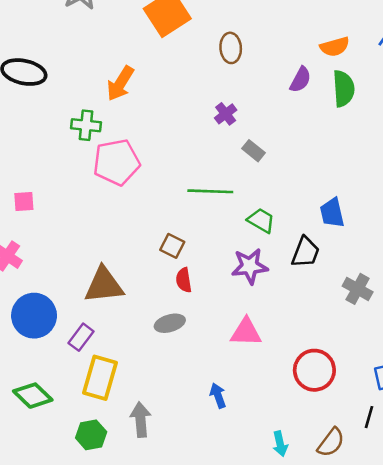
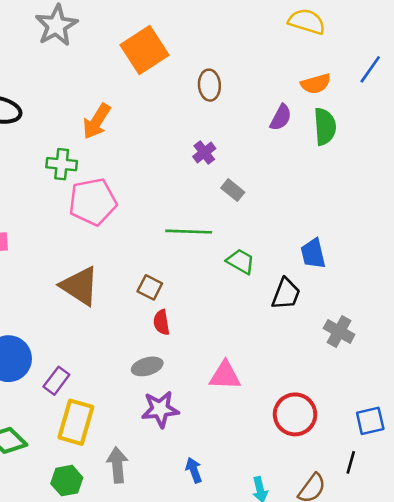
purple star: (250, 266) -> (160, 409), moved
brown triangle: (104, 285) -> (80, 286), moved, turned 39
blue arrow: (218, 396) -> (194, 470), moved

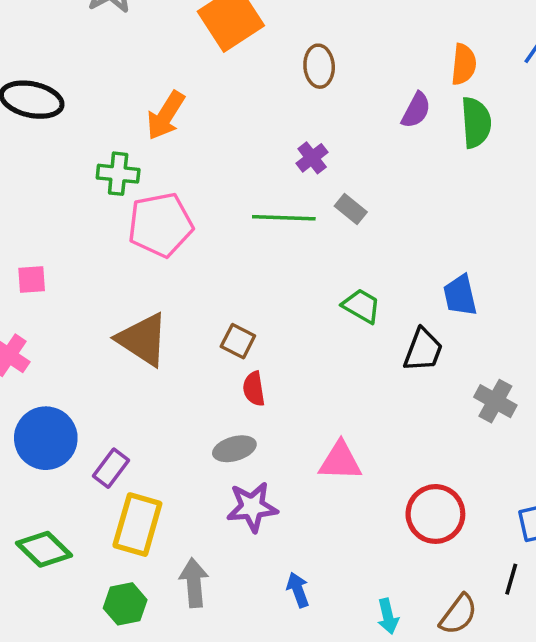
orange semicircle: (316, 84) -> (464, 64), turned -68
green line: (189, 232) -> (284, 218), moved

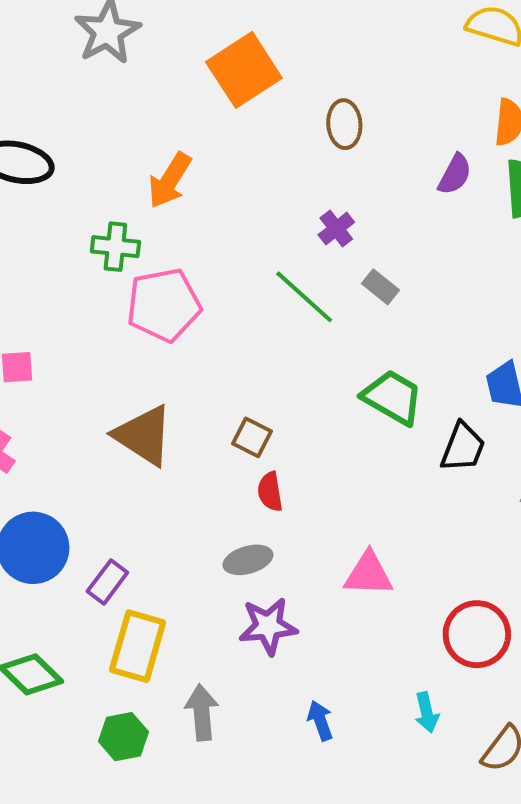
green line: (284, 218) -> (304, 297), turned 40
green trapezoid: (361, 306) -> (393, 397), size x1.4
cyan arrow: (388, 616) -> (427, 712), moved

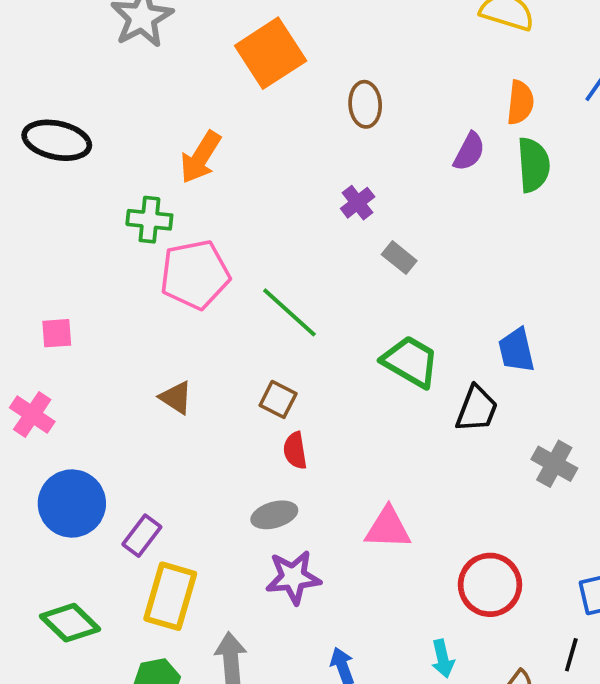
green line: (304, 297) -> (289, 312), moved
brown triangle: (144, 435) -> (176, 398), size x0.6

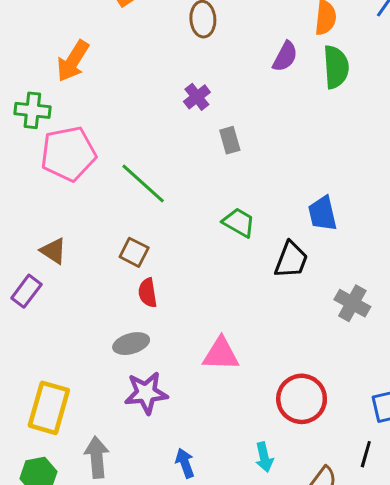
gray rectangle: (399, 258) -> (230, 140), turned 35
green trapezoid: (411, 362) -> (239, 222), size x0.7
purple rectangle: (142, 536) -> (26, 291), moved

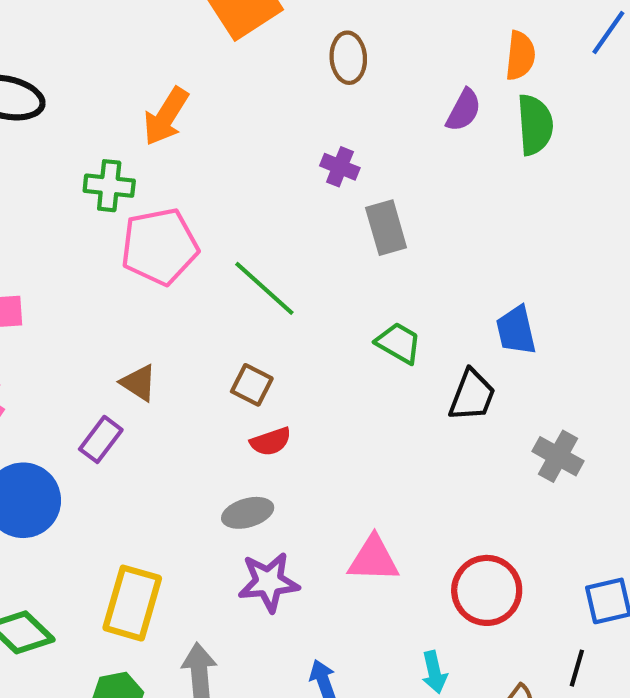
purple cross: (197, 97) -> (340, 167), turned -30
gray rectangle: (230, 140) -> (386, 228), size x1.4
red semicircle: (148, 293) -> (271, 442), turned -100
pink triangle: (221, 354) -> (373, 559), moved

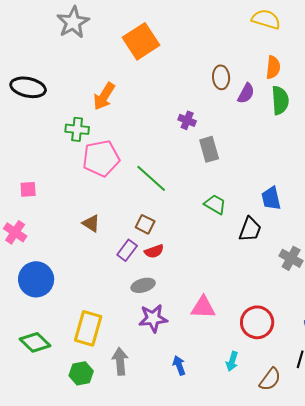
brown ellipse: (348, 58) -> (221, 77), moved
purple rectangle: (101, 439) -> (127, 250), moved
cyan arrow: (434, 672) -> (232, 361), turned 30

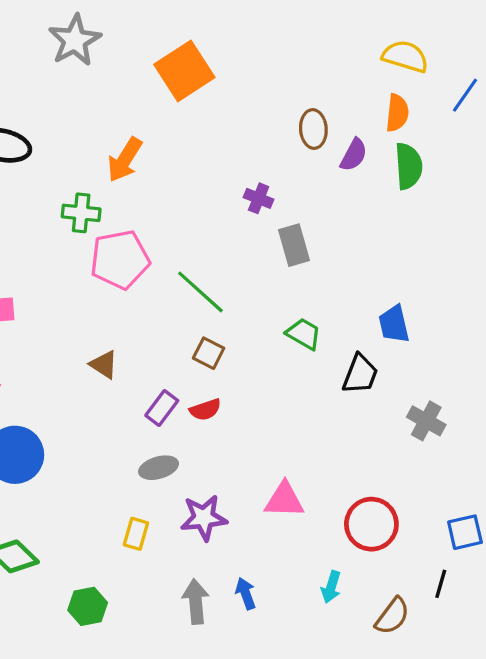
yellow semicircle: (266, 19) -> (405, 56), moved
brown square: (145, 224) -> (209, 353), moved
gray ellipse: (143, 285) -> (159, 468), moved
yellow rectangle: (88, 328) -> (136, 534), moved, size x0.6
gray arrow: (120, 361) -> (196, 602), moved

